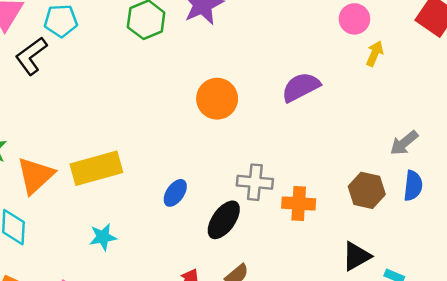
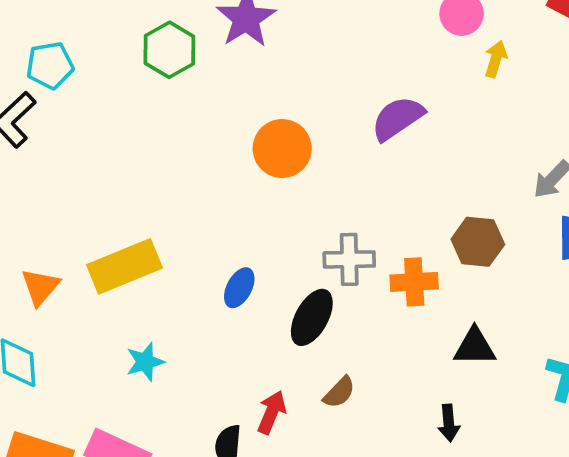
orange triangle: (35, 176) -> (40, 287), size x0.7
brown hexagon: (367, 190) -> (478, 242), moved
black triangle: (356, 256) -> (475, 347), moved, turned 36

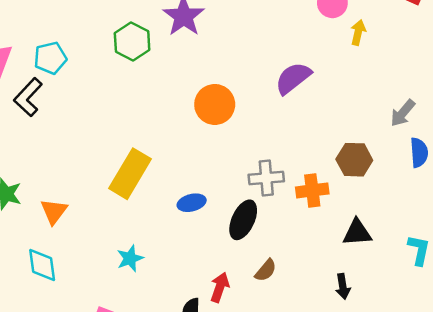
yellow rectangle: (125, 266) -> (130, 174), moved, turned -33
blue ellipse: (239, 288) -> (192, 203), turned 52

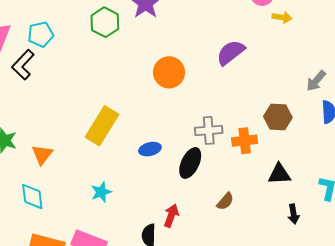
yellow arrow: (358, 32) -> (282, 17), turned 84
brown semicircle: (266, 270) -> (225, 201), moved
black arrow: (343, 286) -> (294, 214), moved

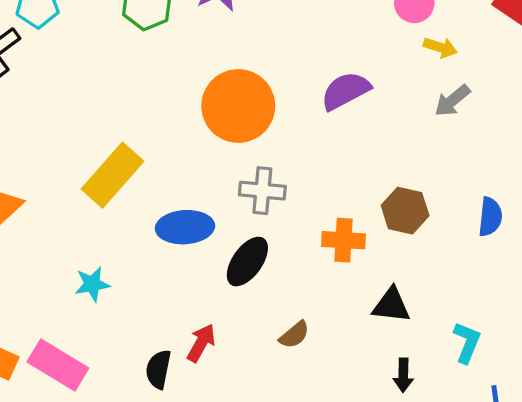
orange circle: (169, 72) -> (238, 106), size x1.4
gray arrow: (316, 81) -> (452, 101), moved
gray cross: (209, 130) -> (262, 191), moved
blue ellipse: (150, 149) -> (185, 227), size x1.5

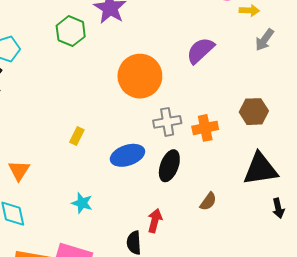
yellow rectangle: (112, 175) -> (77, 136), size x0.5
orange cross: (343, 240) -> (205, 128), moved
cyan star: (92, 284) -> (82, 203), turned -30
black triangle: (391, 305) -> (260, 169), size x1.5

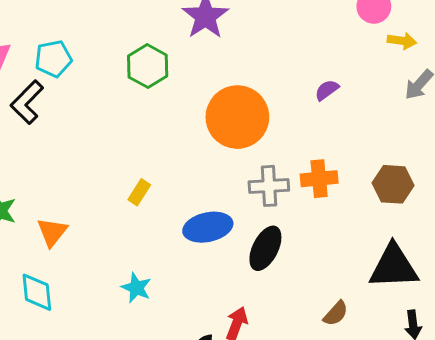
green hexagon: (71, 31) -> (148, 66), moved
purple semicircle: (200, 51) -> (327, 90), size x0.6
orange cross: (205, 128) -> (319, 179), moved
brown semicircle: (208, 201) -> (336, 313), moved

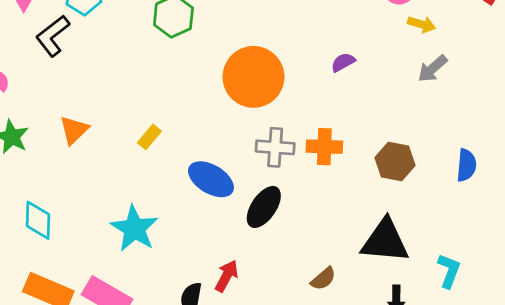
blue ellipse: (208, 227) -> (211, 179), turned 36
orange triangle: (52, 232) -> (74, 130), moved
cyan star: (136, 288) -> (134, 229), size x1.6

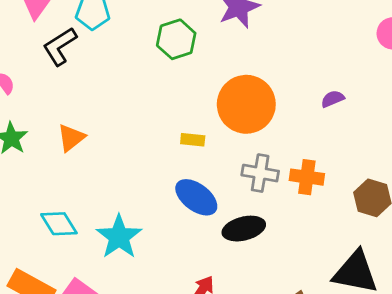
yellow rectangle: (149, 137) -> (193, 140), moved, turned 50
black ellipse: (264, 207) -> (244, 229), turned 36
cyan diamond: (38, 220) -> (59, 224), moved, turned -39

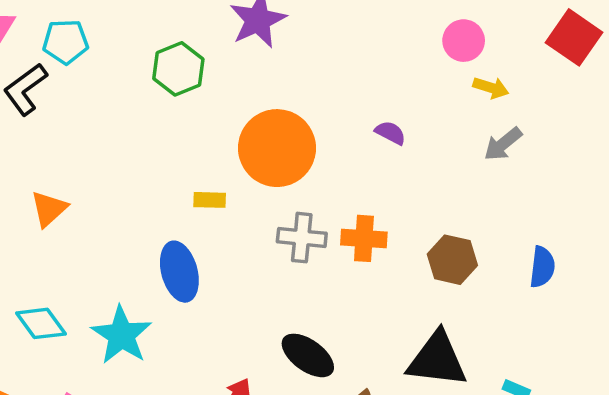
purple semicircle: (333, 99) -> (390, 133), turned 55
blue ellipse: (196, 197) -> (179, 272), moved, turned 42
black ellipse: (244, 229) -> (308, 355), moved, turned 54

